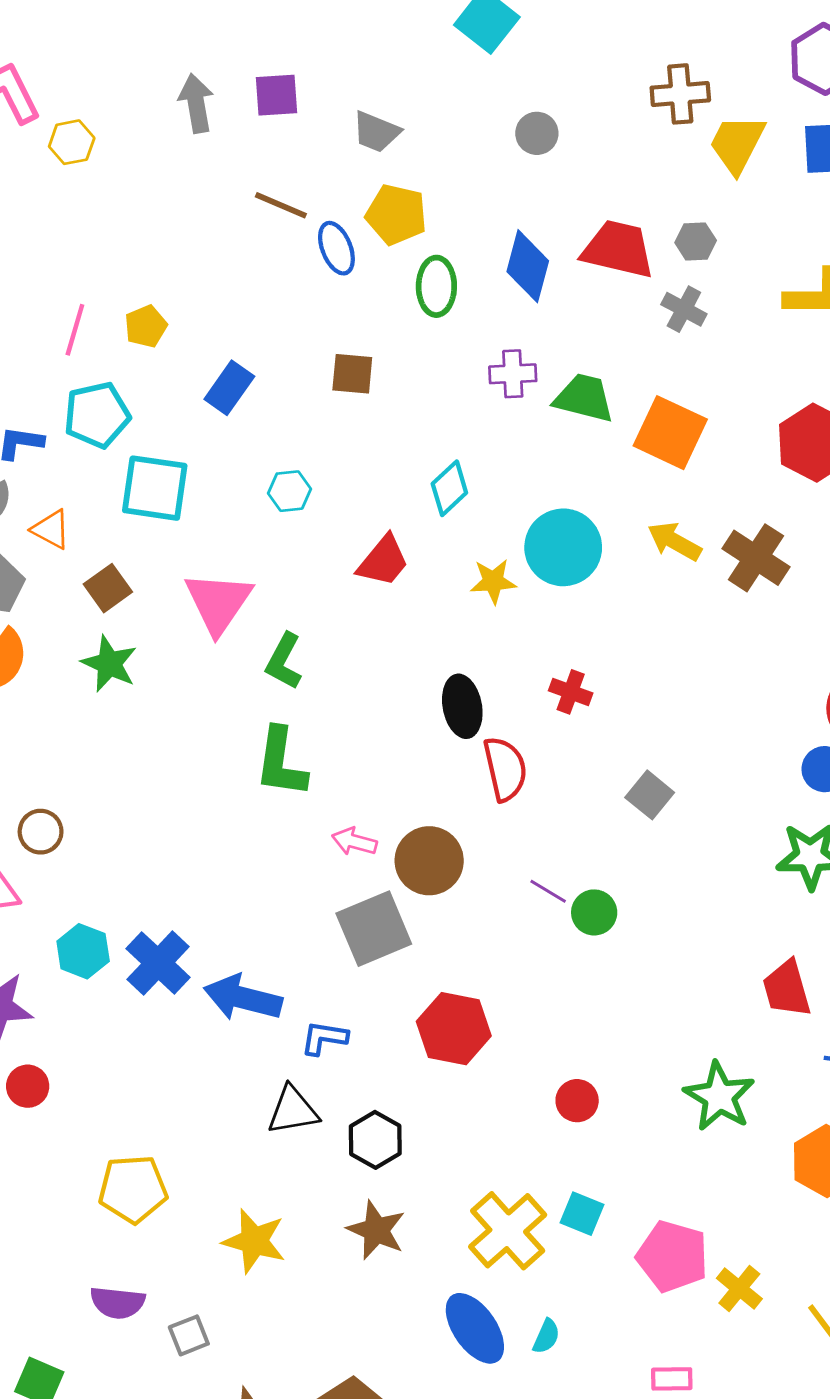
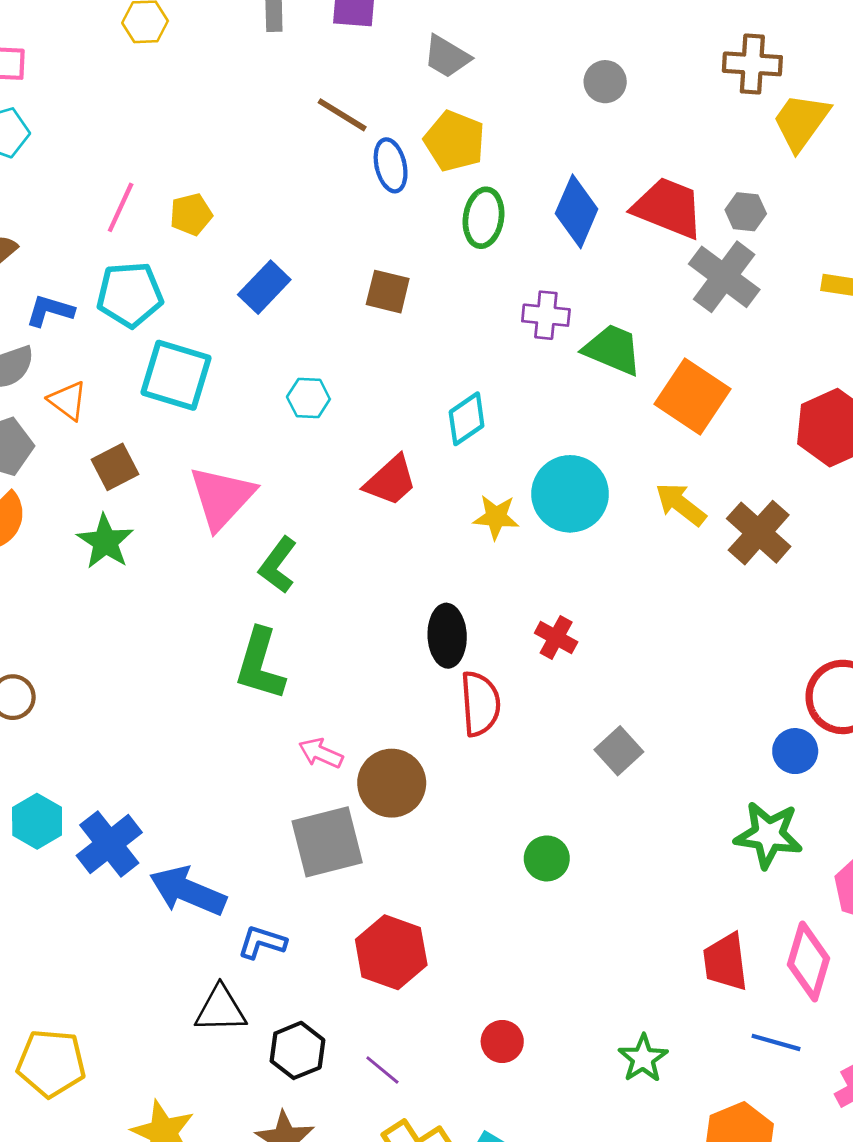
gray cross: (684, 309) -> (724, 277), size x1.6
purple line: (548, 891) -> (382, 1070), moved
green star: (719, 1097) -> (643, 1058), size x0.7

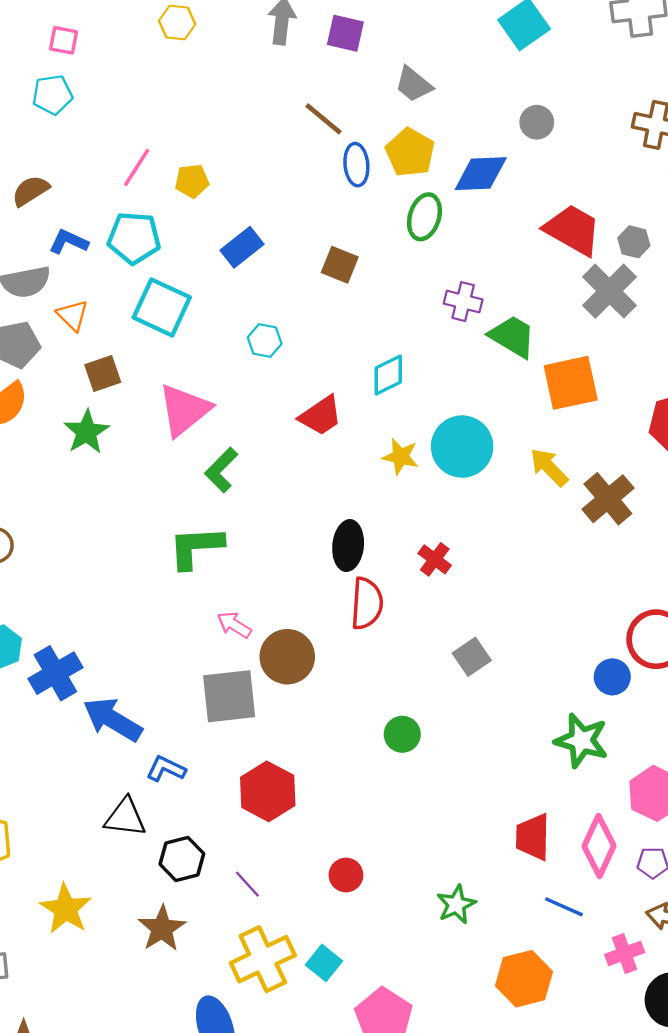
blue diamond: (577, 211) -> (481, 174), moved, turned 56
orange square: (693, 396) -> (571, 383), turned 36
green L-shape: (260, 664) -> (196, 547), turned 62

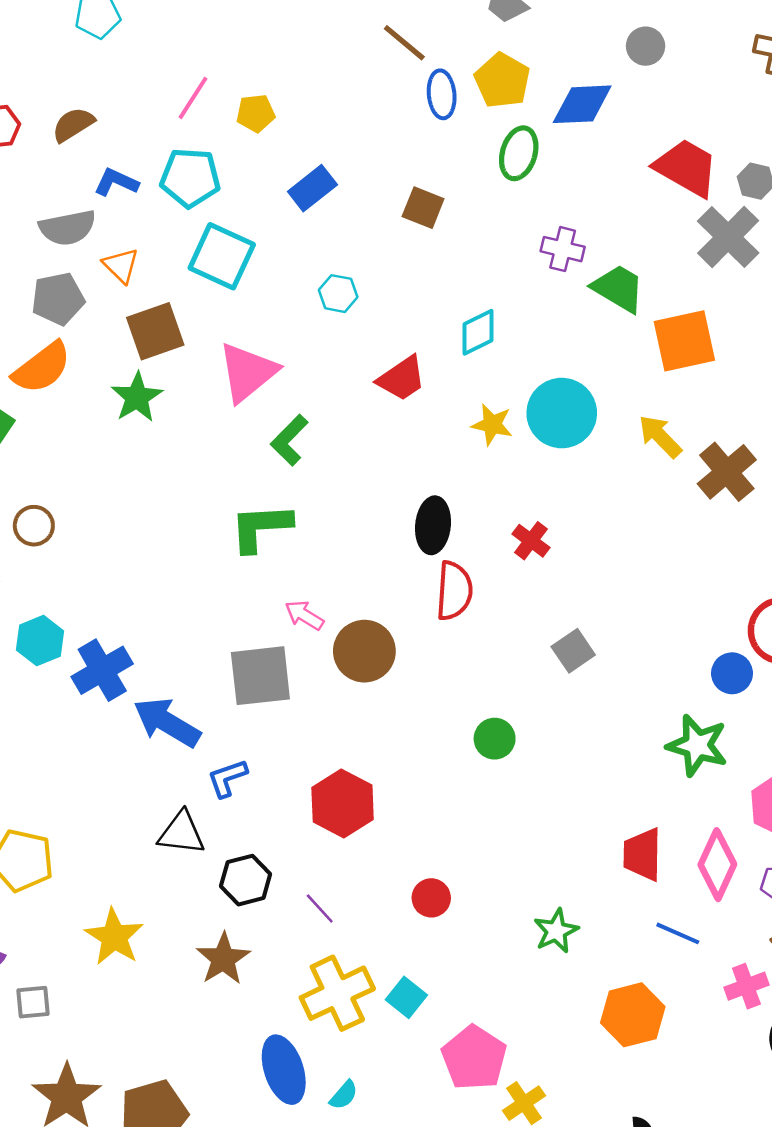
brown square: (103, 373) -> (155, 331), size x1.4
gray square: (229, 696) -> (260, 676), moved
blue L-shape: (166, 769) -> (227, 778), turned -45

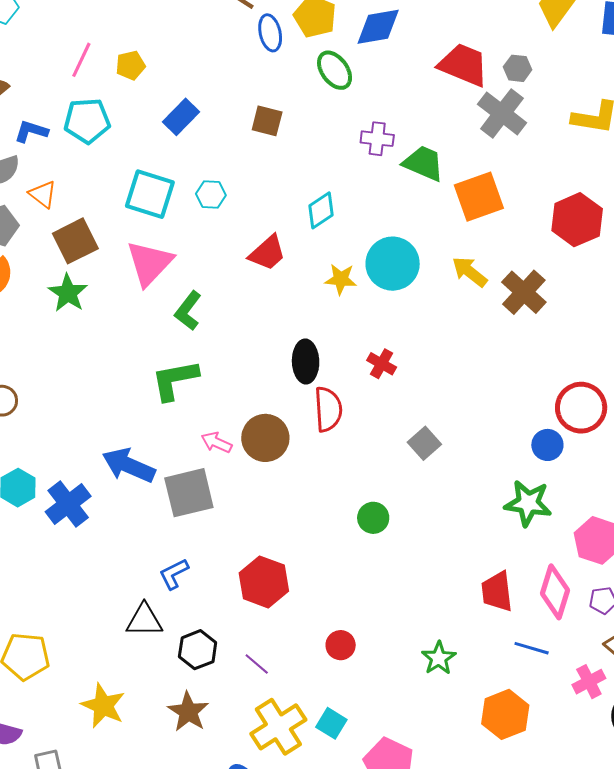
green ellipse: (519, 153) -> (335, 70), turned -45
cyan square: (222, 256) -> (150, 194), moved
brown circle: (364, 651) -> (265, 438), moved
blue arrow: (167, 722) -> (129, 465), moved

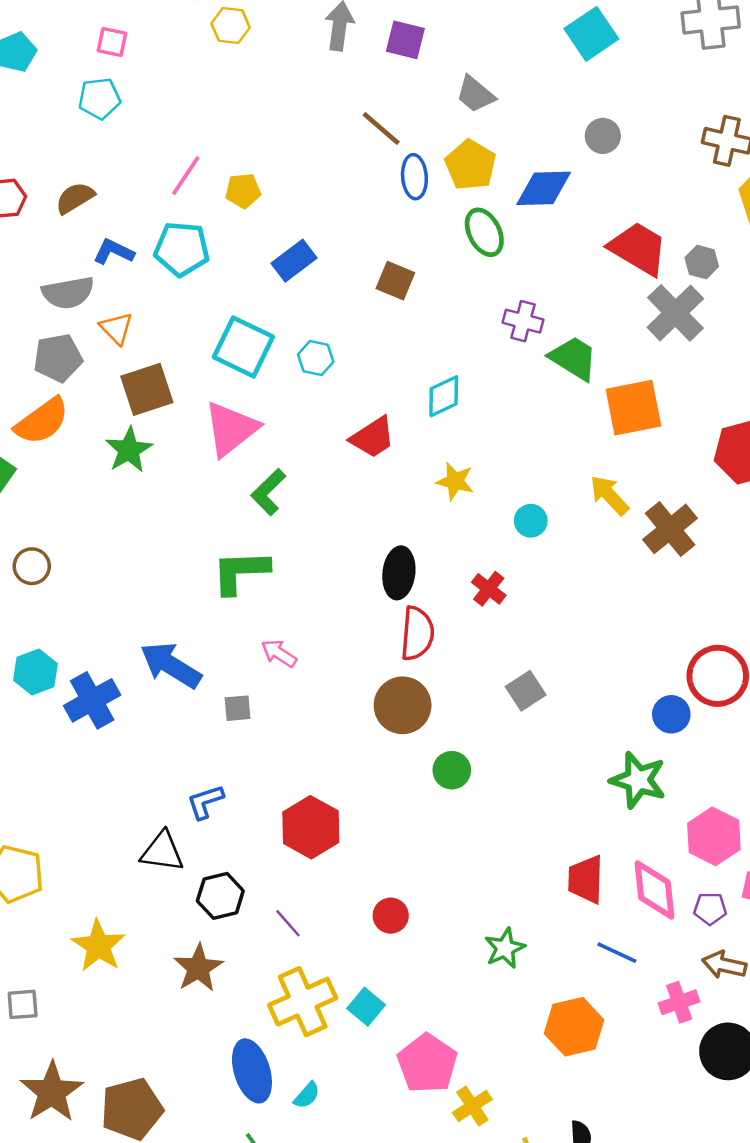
cyan circle: (393, 264) -> (531, 521), moved, size x0.5
brown circle: (265, 438) -> (403, 705), moved
gray square: (189, 493) -> (238, 708), size x0.5
pink diamond: (555, 592) -> (655, 890), turned -32

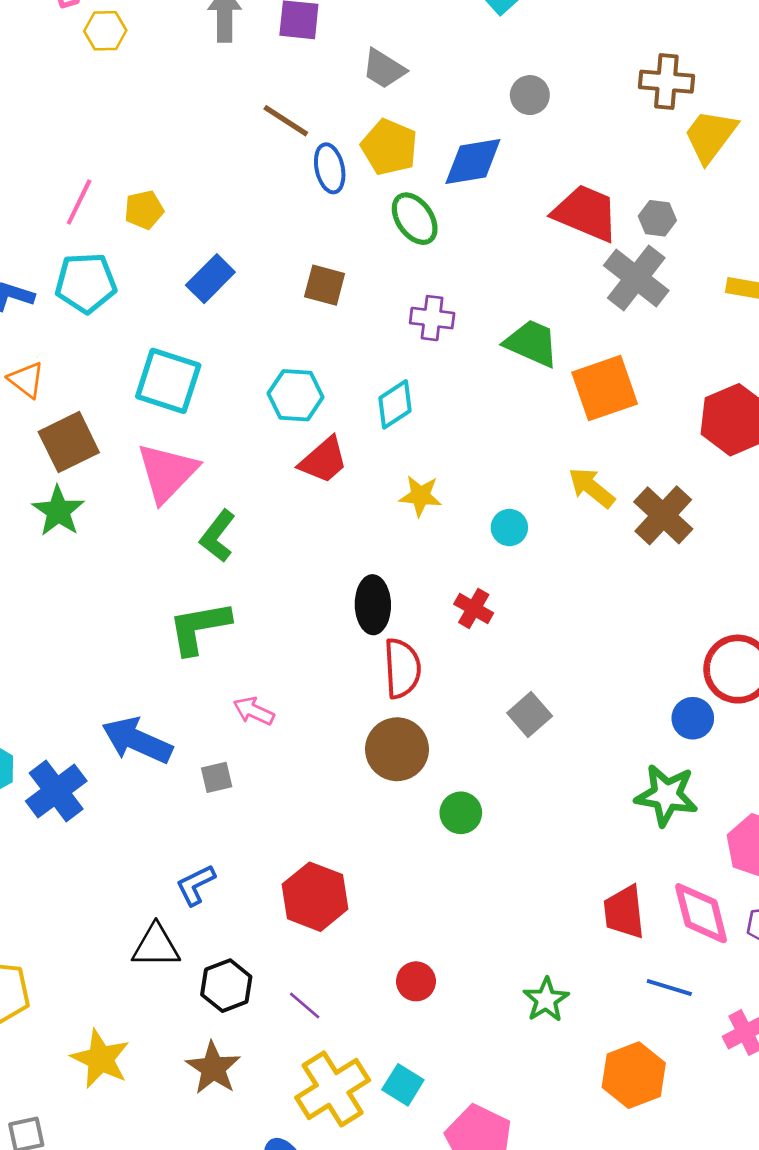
purple cross: (523, 321) -> (432, 318), moved
cyan hexagon: (316, 358) -> (296, 395), moved, size x1.4

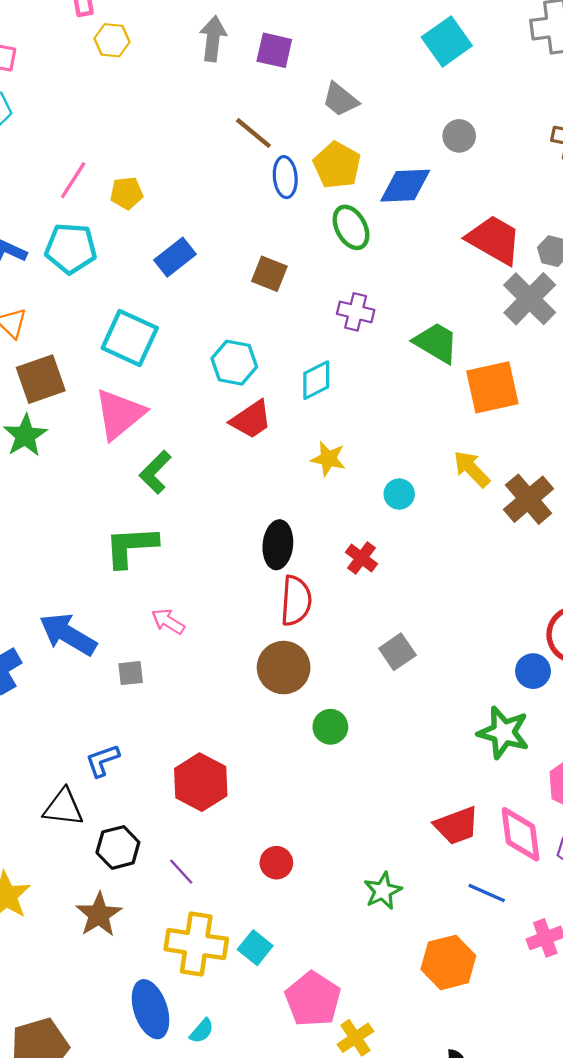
red trapezoid: (624, 912) -> (457, 826), turned -111
yellow cross: (333, 1089) -> (196, 944), turned 34

